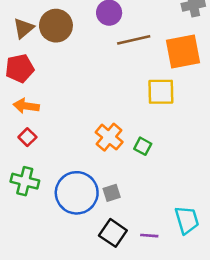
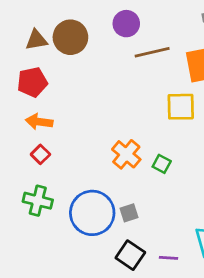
brown triangle: (24, 28) -> (36, 40), turned 30

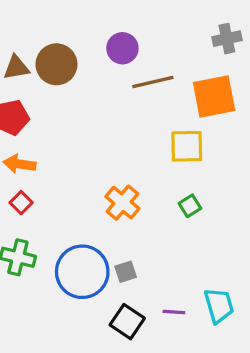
green square: (162, 164) -> (190, 206), moved, turned 30
purple line: (168, 258) -> (174, 312), moved

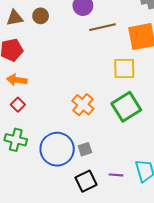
brown circle: (56, 64) -> (41, 16), size x0.6
green square: (190, 206) -> (126, 107), size x2.0
black square: (127, 322) -> (86, 181), turned 30

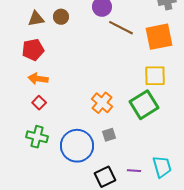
brown line: (103, 27) -> (121, 28), turned 40
yellow square: (124, 69) -> (155, 76), moved
gray square: (85, 149) -> (109, 135), moved

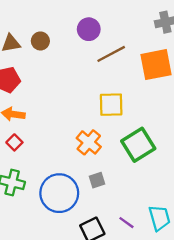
brown line: (121, 28) -> (111, 54), turned -55
yellow square: (155, 76) -> (111, 105), moved
purple line: (134, 171) -> (126, 223), turned 32

